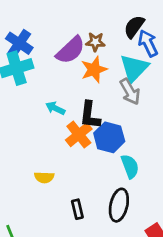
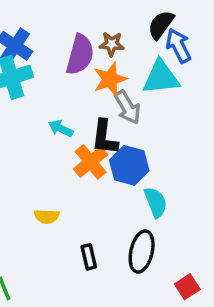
purple semicircle: (70, 50) -> (80, 55), turned -32
cyan triangle: (134, 68) -> (161, 77), turned 40
gray arrow: (130, 92) -> (128, 107), moved

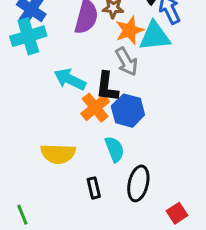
orange star: (110, 79) -> (129, 30), moved
cyan arrow: (61, 128) -> (70, 79), size x1.5
cyan semicircle: (156, 202) -> (115, 149), moved
yellow semicircle: (47, 216) -> (58, 154), size x1.6

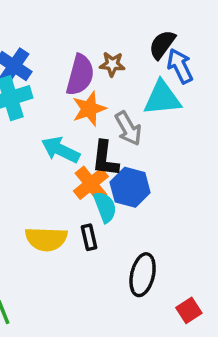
orange star: (129, 30) -> (89, 109), moved
cyan semicircle: (115, 149) -> (105, 207), moved
black rectangle: (94, 188) -> (89, 237), moved

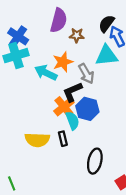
purple semicircle: (80, 75) -> (59, 20), moved
cyan arrow: (60, 150) -> (46, 73), moved
black L-shape: (105, 159) -> (72, 92), turned 60

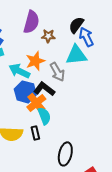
black L-shape: (72, 92) -> (44, 89), turned 60
blue hexagon: (87, 109) -> (25, 92), moved

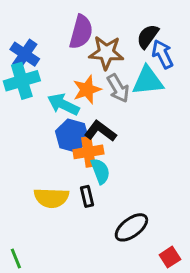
brown star: (48, 36) -> (106, 53), size x1.6
gray arrow: (57, 72) -> (118, 88), moved
orange cross: (36, 103) -> (88, 152), turned 30
black ellipse: (65, 154) -> (131, 227), turned 40

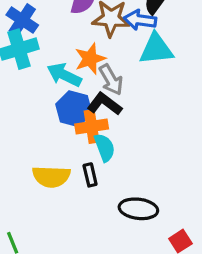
blue arrow: (163, 54) -> (140, 20), moved, turned -56
gray arrow: (118, 88) -> (111, 80), moved
black ellipse: (131, 227) -> (138, 209), turned 44

